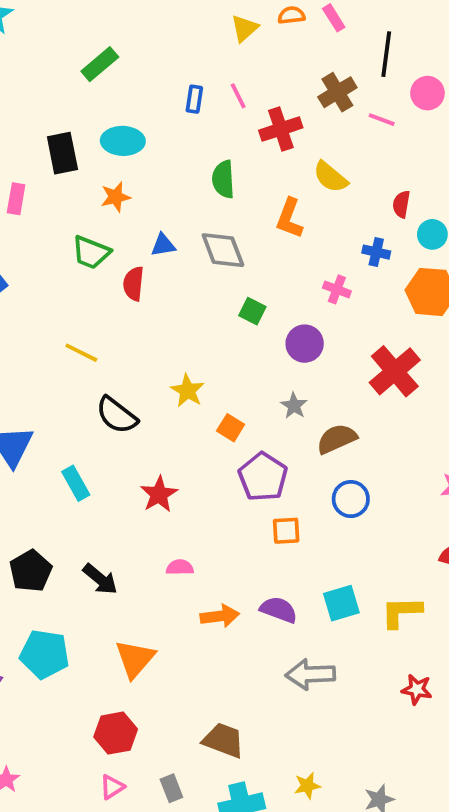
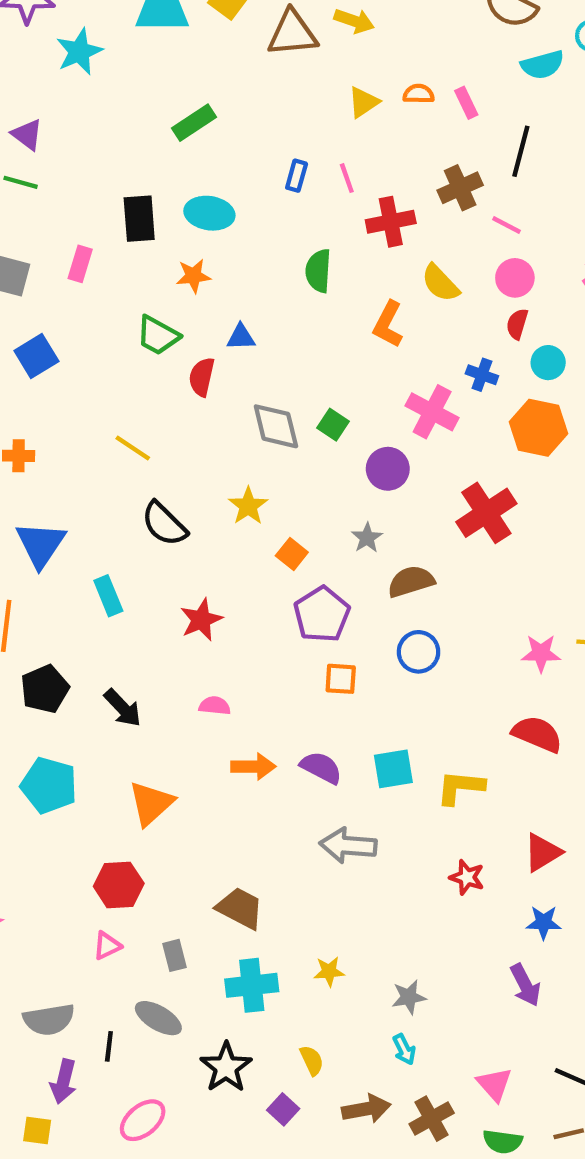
pink circle: (427, 93) -> (515, 278), moved
gray diamond: (223, 250) -> (276, 426), moved
pink cross: (337, 289) -> (432, 412), size x1.6

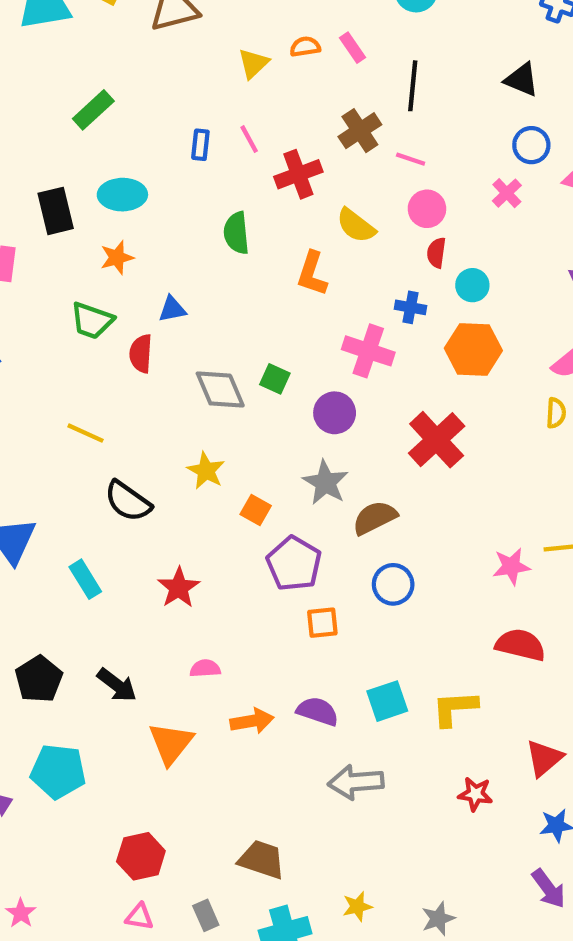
gray star: (367, 538) -> (325, 483), size x1.5
orange triangle: (151, 803) -> (171, 743), moved
pink triangle: (107, 946) -> (139, 917), turned 44

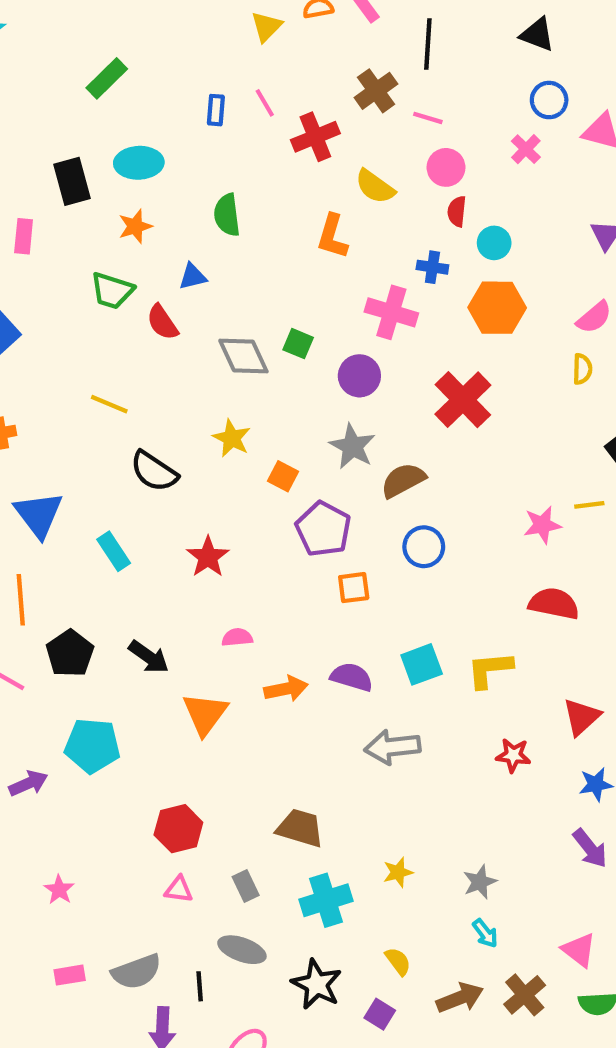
green semicircle: (236, 233) -> (227, 215), moved
red semicircle: (141, 354) -> (162, 322), turned -36

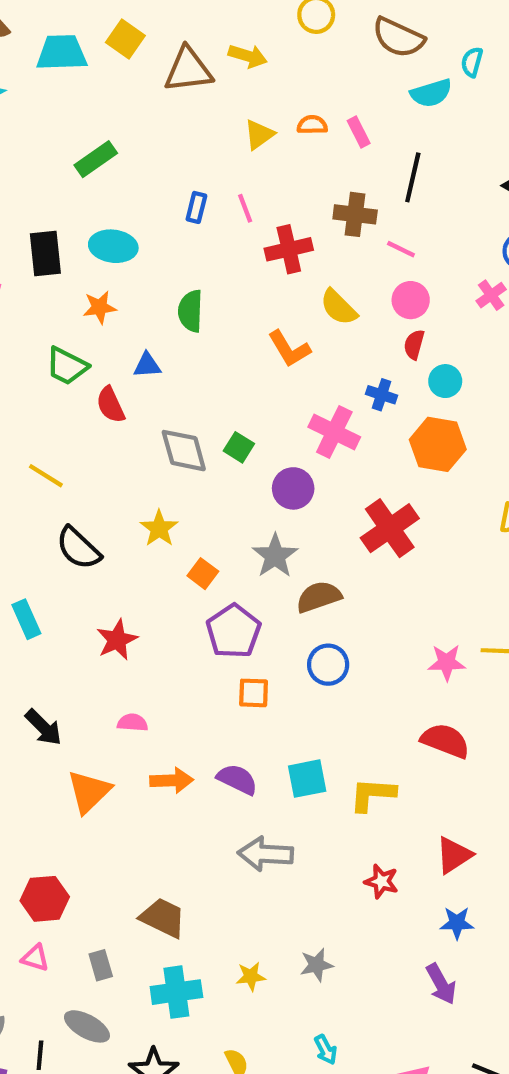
brown cross: (376, 91) -> (355, 214), turned 33
orange L-shape: (332, 236) -> (289, 349), turned -57
gray star: (480, 882) -> (317, 965), moved

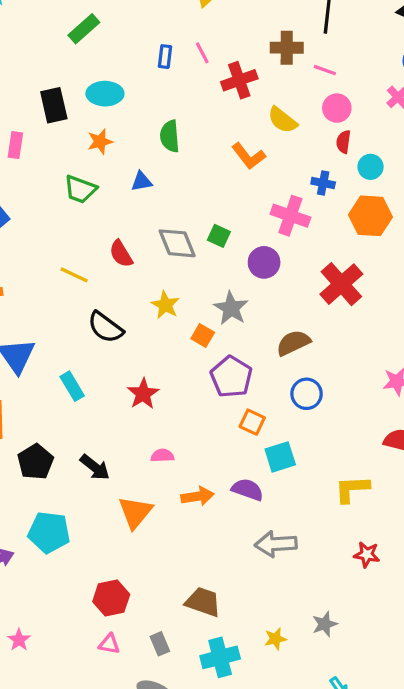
red semicircle: (111, 405) -> (121, 254), moved
gray star: (275, 556) -> (231, 308), moved
orange square: (254, 693) -> (252, 422), turned 30
cyan square: (307, 779) -> (280, 457), moved

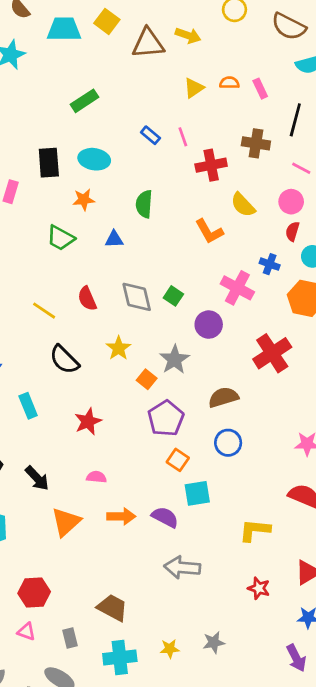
blue rectangle: (165, 57) -> (150, 135), turned -66
pink line: (325, 70) -> (301, 168), moved

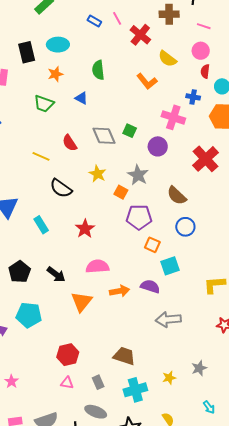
red cross: (211, 165) -> (140, 35), turned -30
blue triangle: (114, 239) -> (81, 98), turned 40
brown semicircle: (223, 397) -> (177, 196), turned -110
purple pentagon: (166, 418) -> (139, 217), turned -30
pink semicircle: (96, 477) -> (97, 266), size x1.6

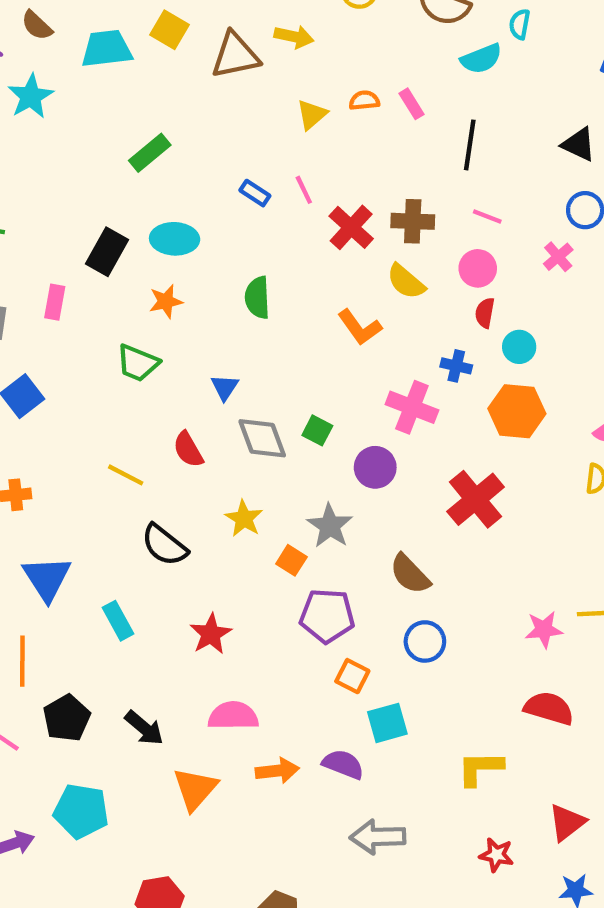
brown cross: (169, 14) -> (413, 221), moved
black rectangle: (27, 52) -> (107, 252), turned 40
blue triangle: (81, 98) -> (225, 387), moved, turned 32

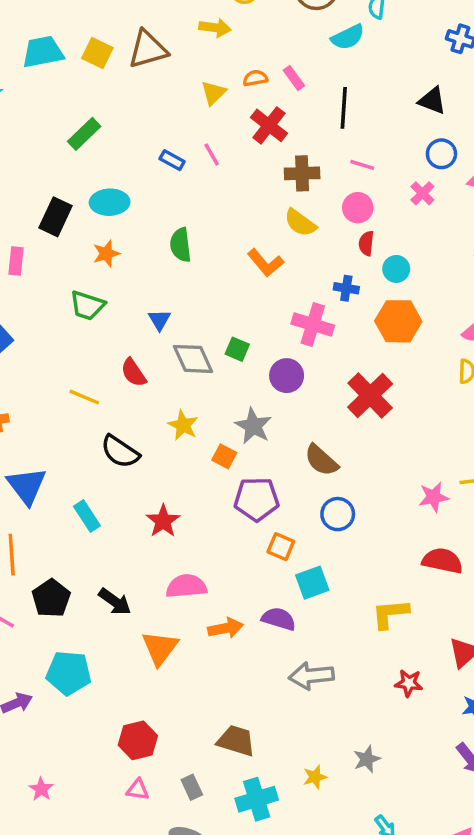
yellow square: (170, 30) -> (97, 53), moved
yellow arrow: (294, 37) -> (215, 28), moved
red cross: (351, 227) -> (269, 125), moved

